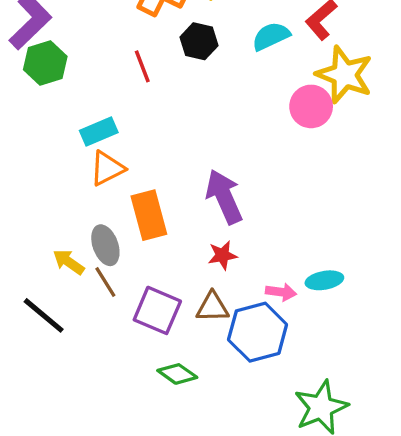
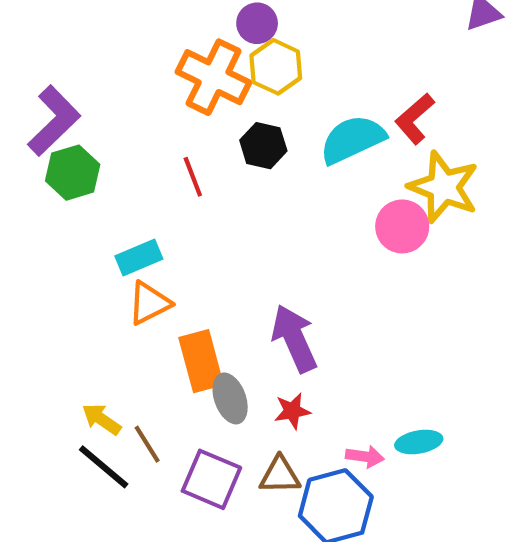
cyan semicircle: (271, 36) -> (352, 139), size x1.4
gray ellipse: (105, 245) -> (230, 398), moved
black line: (44, 315) -> (104, 467), moved

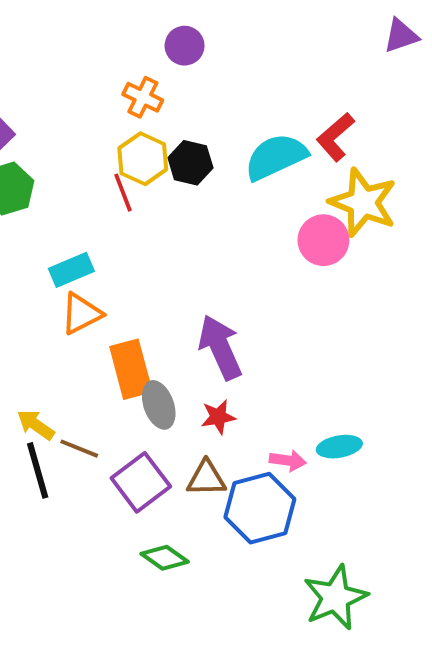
yellow hexagon: (276, 67) -> (143, 159), moved
orange cross: (214, 77) -> (143, 97), size x0.6
brown line: (147, 444) -> (79, 449), turned -36
black line: (104, 467) -> (38, 470), turned 34
purple square: (211, 479) -> (141, 482), turned 30

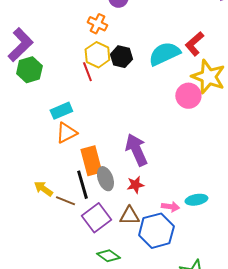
black line: (38, 470) -> (82, 185), moved

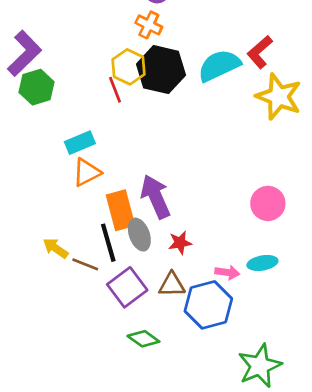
orange cross: (97, 24) -> (149, 25), moved
black hexagon: (121, 57) -> (161, 70), size x1.6
pink circle: (188, 96) -> (268, 203), moved
purple arrow: (136, 150) -> (156, 197), moved

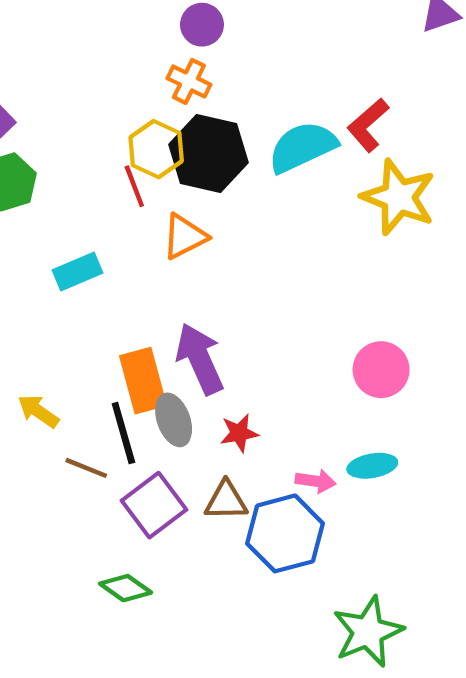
orange triangle: (87, 172) -> (185, 236), moved
yellow arrow: (56, 248) -> (38, 411), moved
green diamond: (143, 339) -> (126, 588), moved

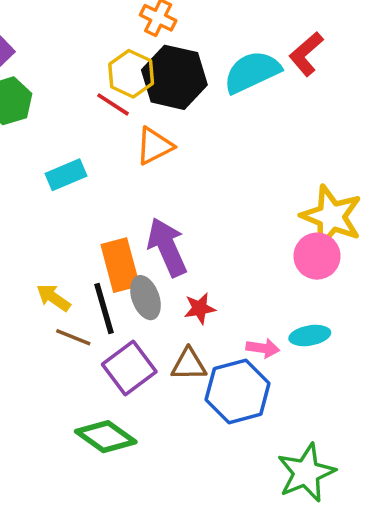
red line: (134, 186) -> (113, 104), turned -36
yellow star: (399, 197) -> (331, 216), moved
yellow arrow: (38, 411) -> (53, 298), moved
green diamond: (126, 588) -> (106, 437), size x1.4

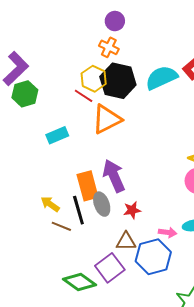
orange triangle: (155, 146) -> (107, 119), size x1.4
purple square: (129, 368) -> (110, 268), moved

